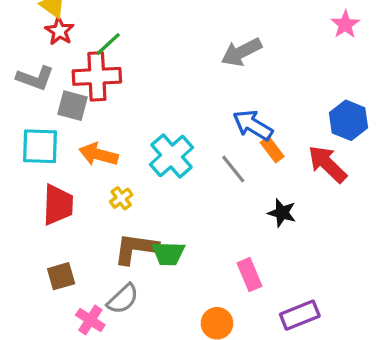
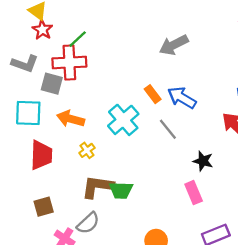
orange rectangle: (272, 150) -> (153, 94), moved
pink rectangle: (249, 275) -> (194, 193), moved

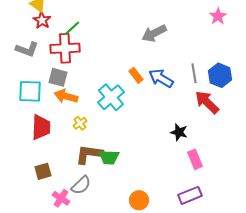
gray square: (52, 84) -> (58, 77), moved
gray line: (168, 129) -> (194, 73), moved, turned 30
pink rectangle: (194, 193) -> (195, 159), moved

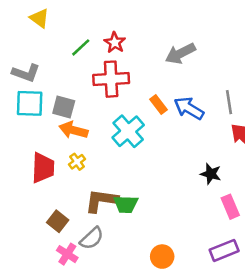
red star: (42, 20) -> (115, 43), moved
red cross: (65, 48) -> (111, 79), moved
cyan square: (30, 91) -> (30, 103), moved
yellow cross: (80, 123) -> (77, 162), moved
brown square: (43, 171) -> (58, 221), moved, turned -36

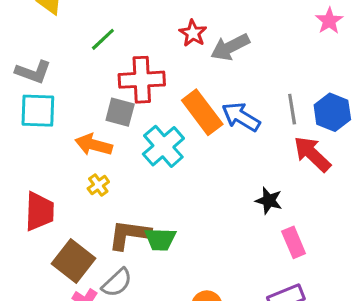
red star: (115, 43) -> (193, 33), moved
orange rectangle: (158, 105) -> (202, 112), size x1.8
gray square: (64, 107) -> (120, 112), moved
red trapezoid: (43, 168) -> (39, 211), moved
brown square: (58, 221) -> (74, 261), size x1.5

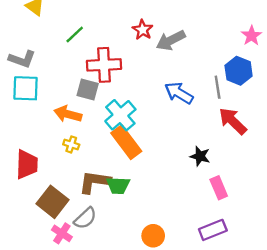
pink star: (329, 21) -> (251, 36), moved
orange rectangle: (202, 112) -> (126, 142), moved
blue hexagon: (332, 112) -> (239, 71), moved
yellow cross: (98, 185) -> (71, 144), turned -35

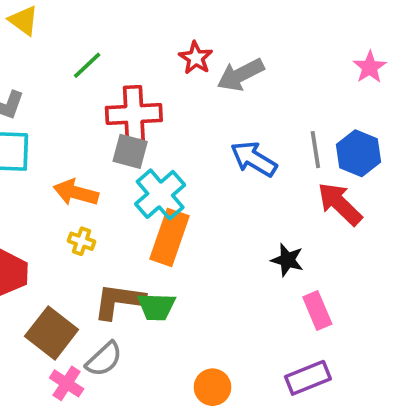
blue hexagon: (239, 71) -> (358, 153), moved
gray square: (88, 89) -> (130, 151), moved
orange rectangle: (126, 142) -> (169, 237), turned 56

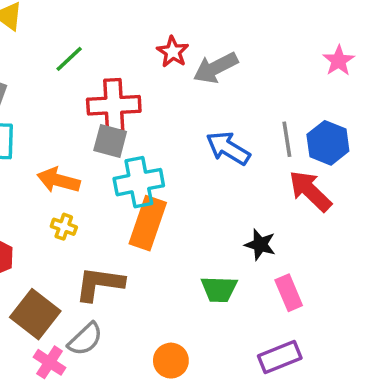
cyan cross: (160, 194) -> (139, 182), turned 30
green trapezoid: (156, 307) -> (219, 289), moved
orange circle: (213, 387) -> (171, 361), moved

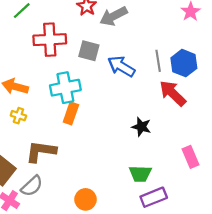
gray square: (110, 141) -> (89, 51), moved
orange rectangle: (148, 223) -> (71, 113), size x0.7
green trapezoid: (219, 289) -> (140, 174), moved
pink rectangle: (289, 293) -> (191, 157), moved

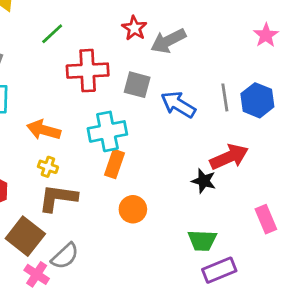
red arrow: (173, 93) -> (229, 157), moved, turned 112
brown L-shape: (41, 151) -> (58, 198), moved
orange circle: (86, 199) -> (133, 209), moved

